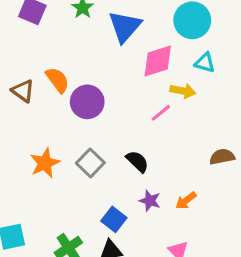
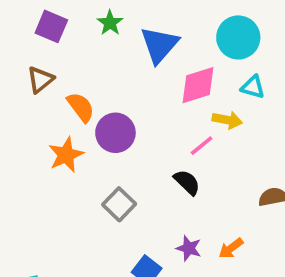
brown triangle: (23, 91) -> (40, 80), moved, turned 45
black semicircle: (137, 161) -> (187, 182), moved
orange star: (45, 163) -> (66, 155), moved

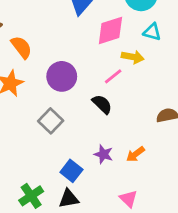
purple circle: (115, 133) -> (62, 76), moved

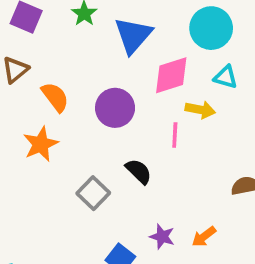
purple circle: (62, 76) -> (115, 108), moved
pink line: (113, 76) -> (175, 135), turned -48
black semicircle: (102, 104) -> (139, 171), moved

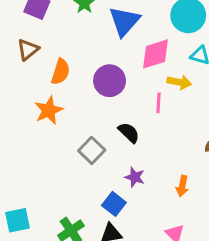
orange semicircle: (55, 97) -> (61, 72), turned 55
purple star: (162, 237) -> (135, 177), moved
orange arrow: (204, 237) -> (182, 186), turned -42

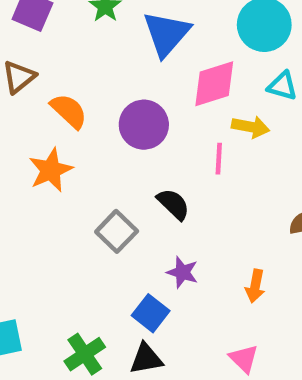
orange semicircle: (61, 72) -> (69, 111), turned -65

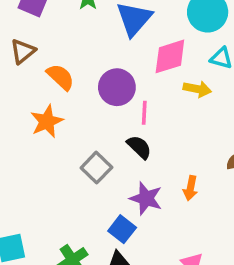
pink line: (219, 159) -> (144, 113), moved
purple star: (182, 272) -> (146, 198), size x1.4
orange arrow: (255, 286) -> (190, 188), moved

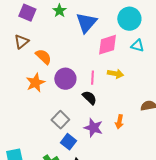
purple circle: (117, 87) -> (65, 79), moved
yellow arrow: (197, 89) -> (115, 74), moved
gray square: (96, 168) -> (60, 120), moved
blue square: (122, 229) -> (68, 142), moved

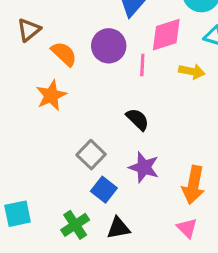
yellow arrow: (115, 74) -> (192, 71), moved
pink line: (92, 78) -> (142, 65), moved
purple circle: (65, 79) -> (109, 46), moved
orange arrow: (119, 122) -> (193, 185), moved, size x1.6

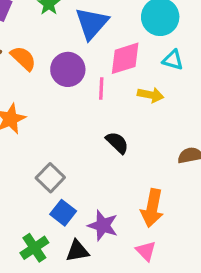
orange semicircle: (64, 54) -> (23, 58), moved
black semicircle: (137, 119) -> (117, 143), moved
purple star: (144, 167) -> (103, 225), moved

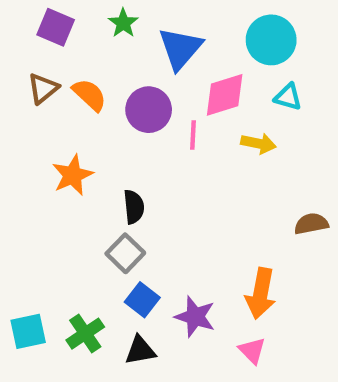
black semicircle: (117, 143) -> (134, 207), moved, turned 40
green cross: (34, 248) -> (85, 334), moved
black triangle: (77, 251) -> (140, 350), moved

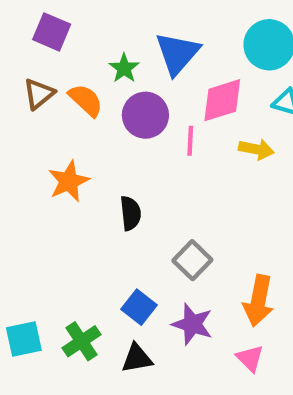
green star: (123, 23) -> (124, 68), moved
gray square: (125, 253) -> (192, 260), moved

